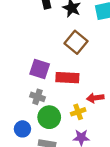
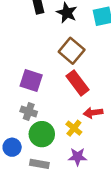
red rectangle: (67, 78) -> (78, 83), moved, turned 50
yellow cross: (78, 112) -> (74, 128), turned -32

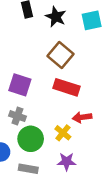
red rectangle: (78, 83) -> (67, 87), turned -35

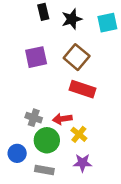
black star: (56, 17) -> (72, 19), turned 30
purple square: (20, 85) -> (36, 57), moved, turned -30
red arrow: (82, 117) -> (62, 119), moved

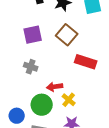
red rectangle: (82, 89) -> (86, 62), moved
gray cross: (34, 118) -> (31, 67), moved

